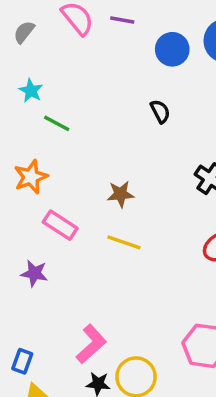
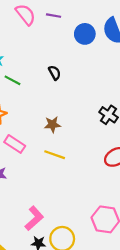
black semicircle: (160, 111) -> (55, 73), moved

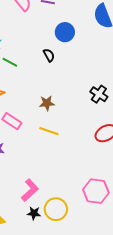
blue circle: (85, 34) -> (65, 32), moved

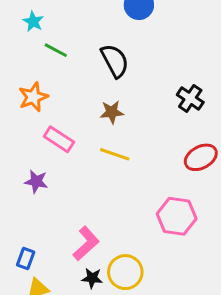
black semicircle: (49, 55) -> (115, 61), moved, size x1.6
pink hexagon: (96, 191) -> (177, 216), moved

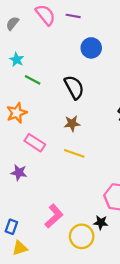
black star: (92, 278) -> (101, 223), moved

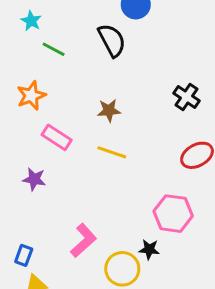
black semicircle: (74, 87) -> (112, 40), moved

